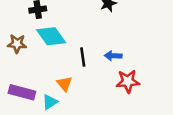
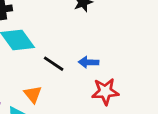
black line: (83, 57) -> (54, 64), turned -48

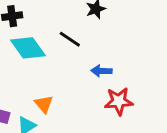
black line: (54, 64) -> (70, 39), moved

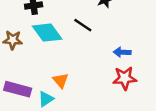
blue arrow: (101, 71) -> (122, 52), moved

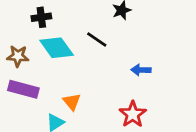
red star: (125, 78) -> (133, 114), moved, turned -30
purple rectangle: (18, 89) -> (23, 89), moved

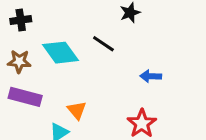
black cross: (41, 17) -> (21, 20), moved

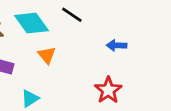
orange triangle: (77, 110) -> (47, 55), moved

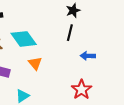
black line: (72, 15) -> (70, 33), moved, turned 70

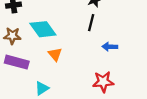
red star: (82, 90) -> (103, 82), turned 30

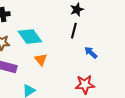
blue arrow: (110, 47) -> (91, 53), turned 40

